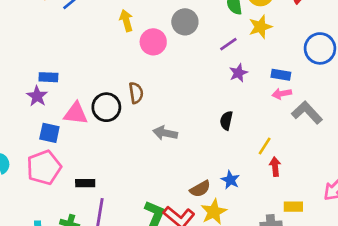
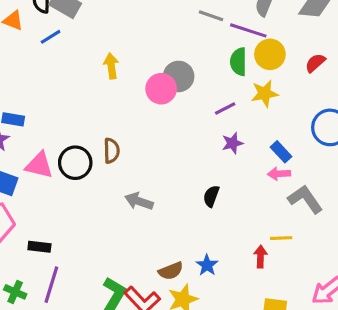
pink circle: (153, 42) -> (161, 89), moved
blue rectangle: (281, 75) -> (281, 152), turned 30
yellow line: (265, 146) -> (281, 238), moved, turned 48

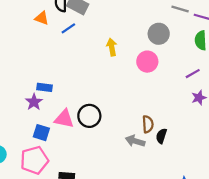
gray circle: (179, 76) -> (159, 34), moved
brown semicircle: (112, 151) -> (148, 124), moved
black semicircle: (211, 196) -> (161, 136), moved

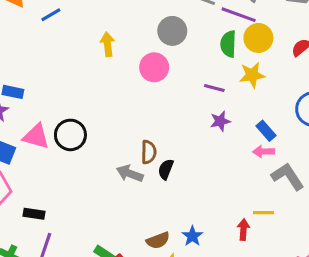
purple line: (193, 74) -> (214, 88), turned 40

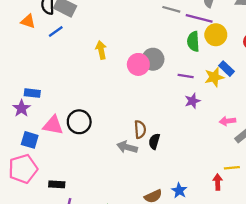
gray circle: (172, 31) -> (153, 59), moved
yellow star: (252, 75) -> (214, 77), moved
blue rectangle: (266, 131) -> (226, 69), moved

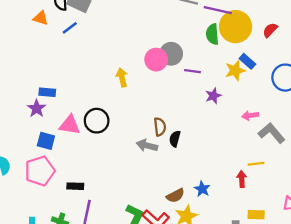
yellow circle: (216, 35) -> (236, 27), size x1.4
yellow arrow: (101, 50) -> (122, 77), moved
purple line: (186, 76) -> (193, 71), moved

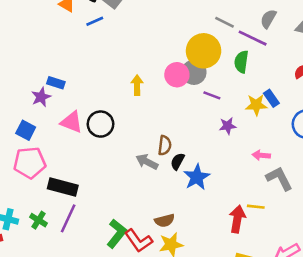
yellow circle: (236, 27) -> (204, 51), moved
blue square: (46, 141) -> (26, 130), moved
red arrow: (242, 179) -> (237, 219), size x1.5
black rectangle: (75, 186) -> (63, 187), size x1.6
blue star: (202, 189) -> (197, 177), moved, size x1.5

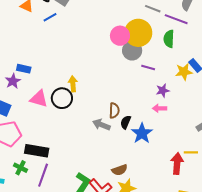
pink circle: (177, 75) -> (120, 36), moved
yellow arrow: (137, 85) -> (73, 84), moved
pink arrow: (261, 155) -> (160, 108), moved
green cross: (39, 220) -> (20, 168), moved

